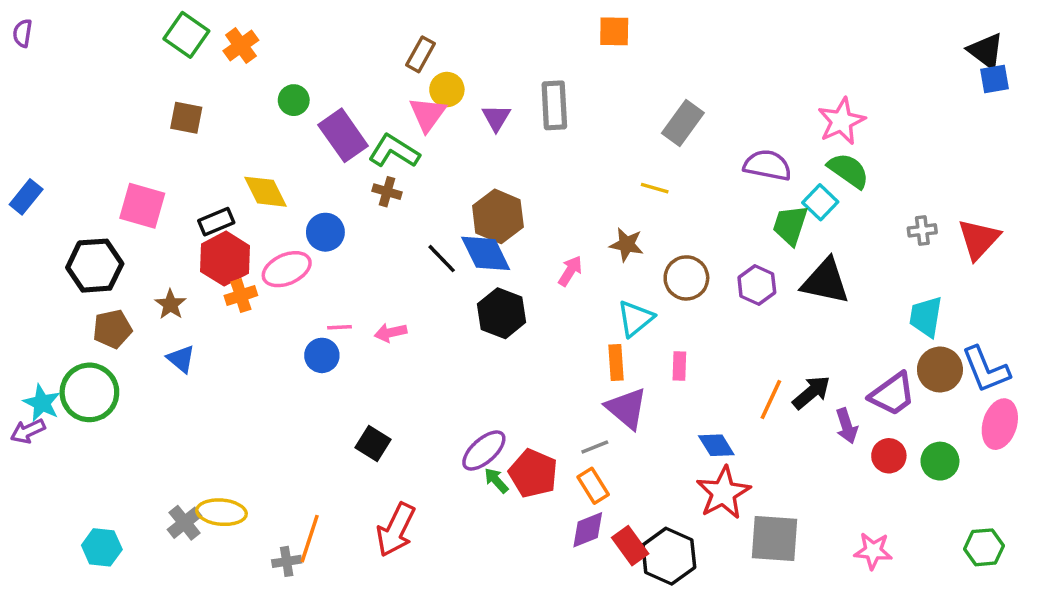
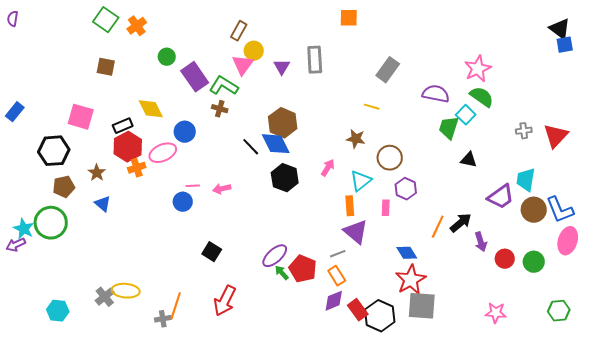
pink arrow: (570, 271) -> (328, 168), moved
black triangle: (826, 281) -> (469, 160), size x0.6
purple hexagon: (757, 285) -> (406, 189), moved
purple trapezoid: (892, 394) -> (501, 197), moved
gray square: (774, 539) -> (422, 306), moved

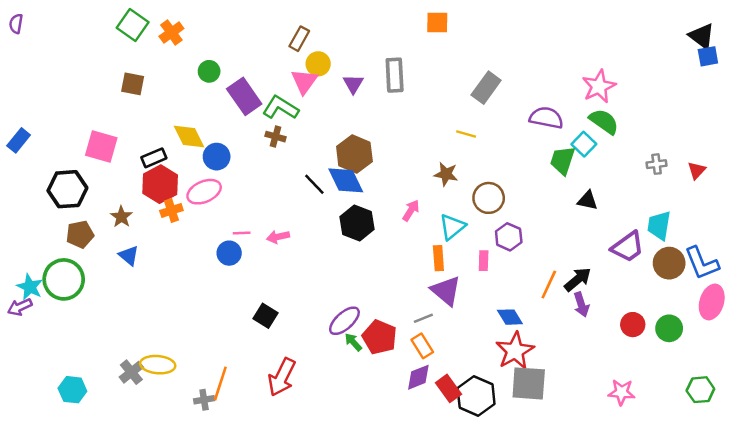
blue circle: (185, 132) -> (217, 157), moved
red triangle: (556, 136) -> (697, 170), size x0.6
purple arrow: (481, 242) -> (581, 304), moved

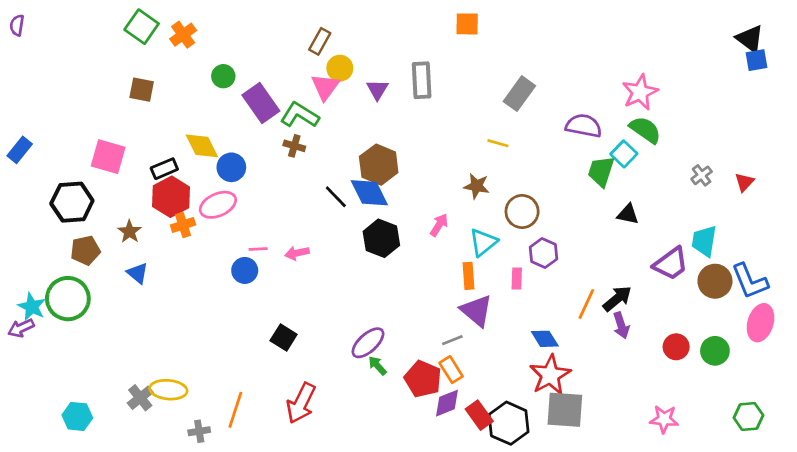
gray cross: (657, 164) -> (702, 175), turned -30
red pentagon: (380, 337) -> (423, 379), moved
gray cross: (204, 400) -> (199, 431), moved

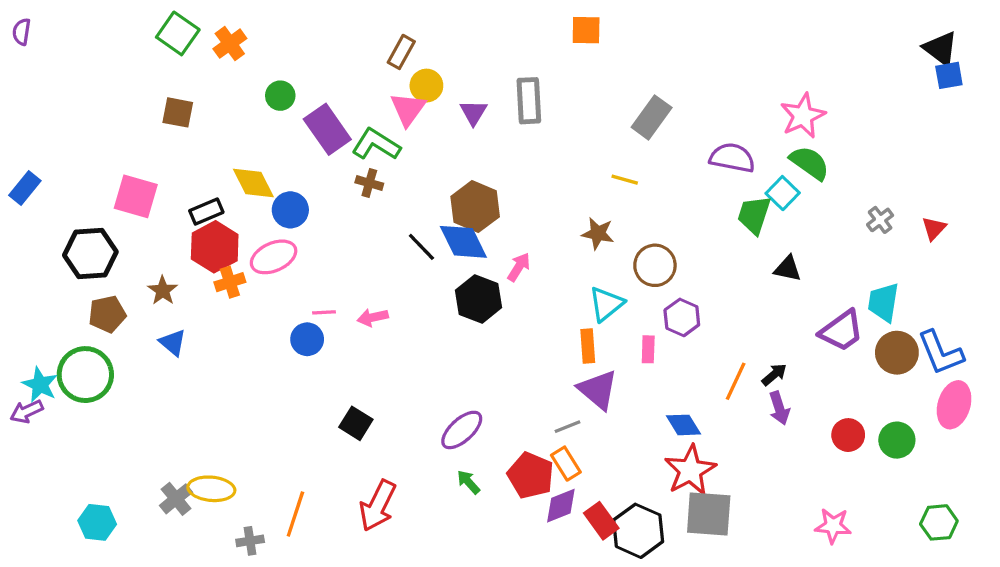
pink arrow: (439, 225) -> (519, 267), moved
black arrow: (617, 299) -> (774, 375), size x0.7
green arrow: (377, 366) -> (468, 482), moved

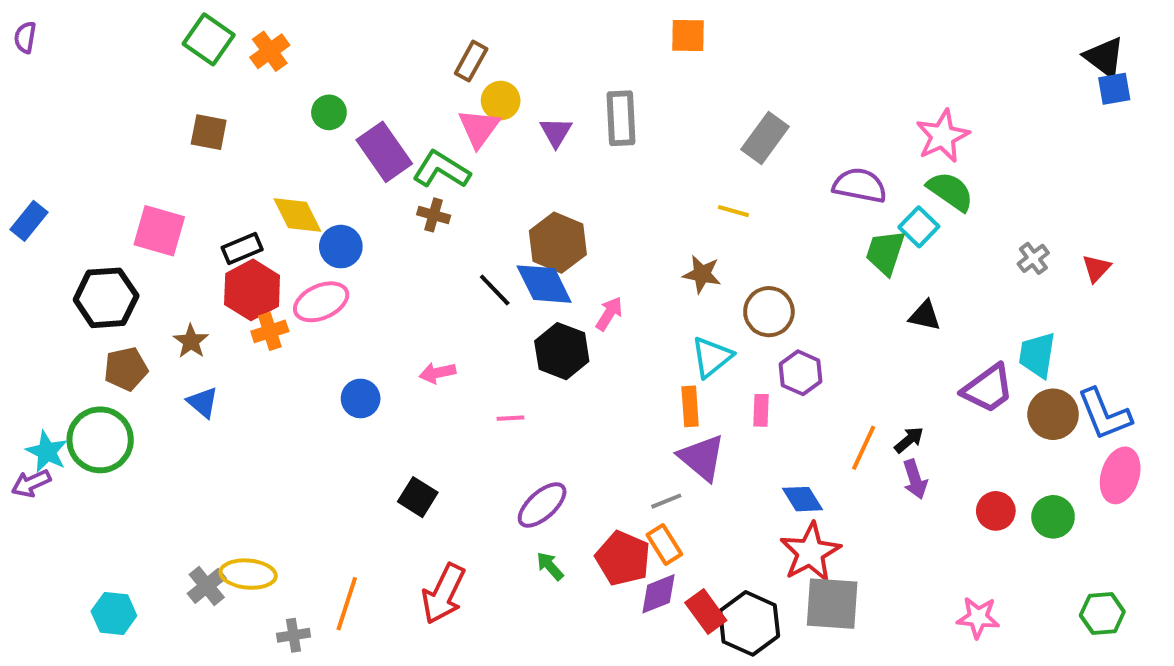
pink line: (324, 312) -> (510, 418), moved

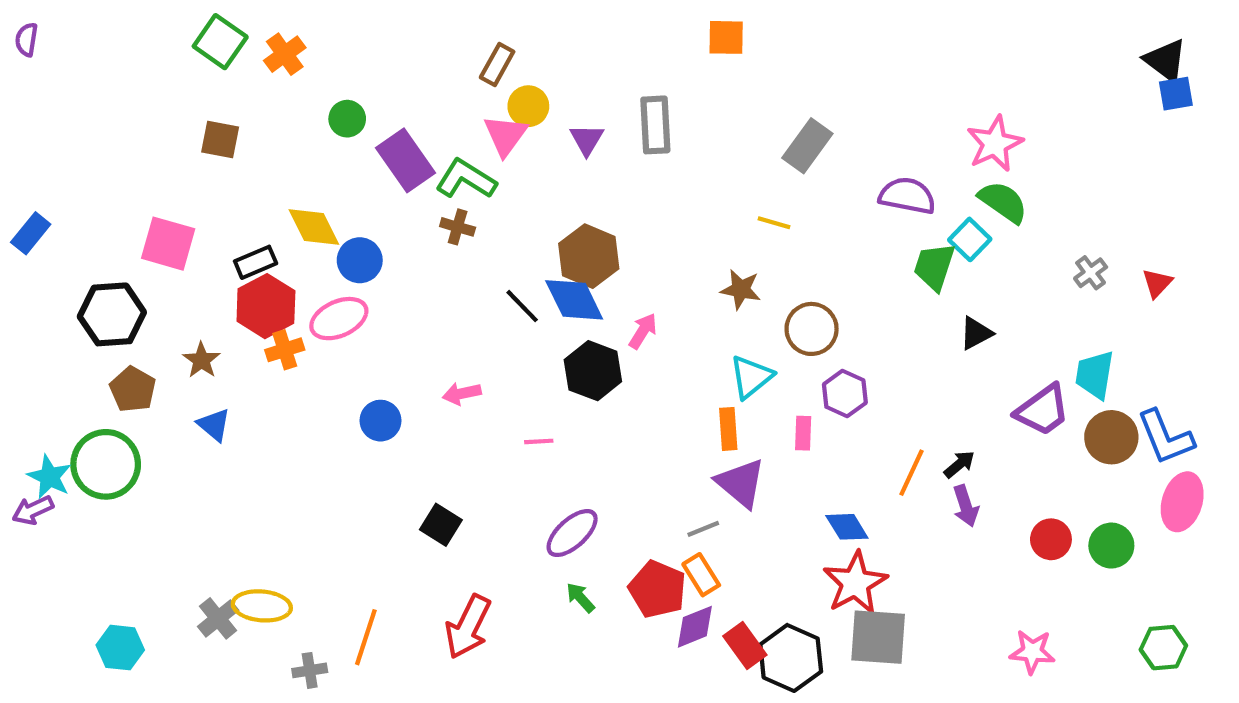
black triangle: (925, 316) -> (976, 333), turned -40
brown pentagon: (126, 369) -> (133, 389), turned -30

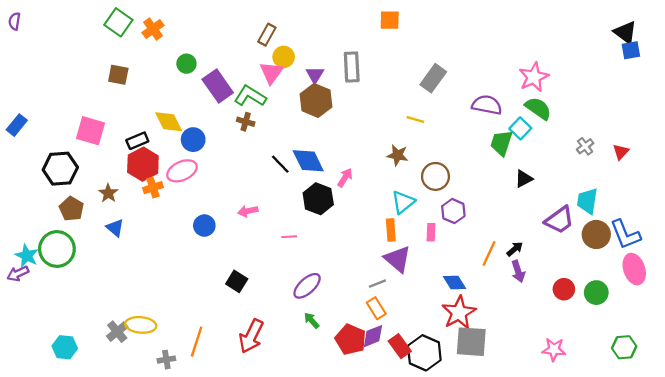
brown hexagon: (589, 256) -> (316, 100), moved
pink ellipse: (1182, 502) -> (634, 269), turned -36
red pentagon: (657, 589) -> (351, 339), moved

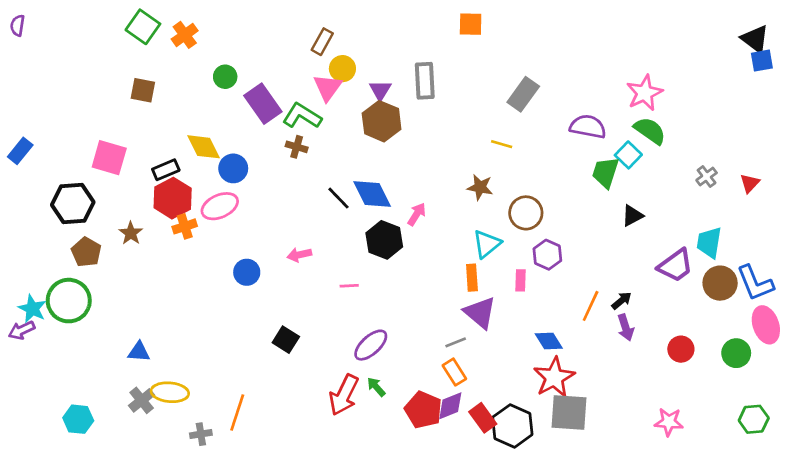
blue triangle: (115, 228) -> (139, 352), moved, turned -36
green circle: (596, 293) -> (736, 353), moved
red arrow: (251, 336) -> (344, 395), moved

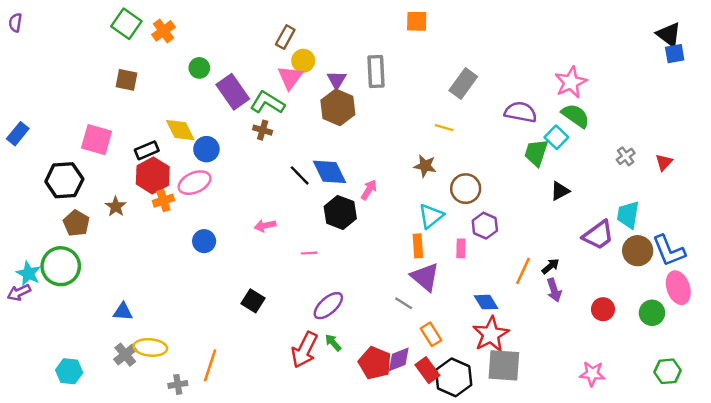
blue circle: (247, 272) -> (204, 241), moved
gray line: (456, 342) -> (404, 303), turned 54
orange rectangle: (454, 372) -> (431, 334), moved

